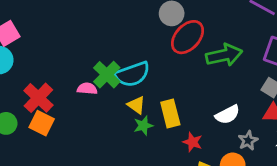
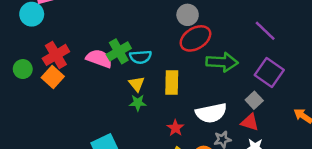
cyan semicircle: (132, 74) -> (140, 57), size x0.7
pink semicircle: (87, 89) -> (99, 59), size x1.5
yellow rectangle: (170, 114) -> (172, 82), moved
white semicircle: (228, 115) -> (211, 113), size x1.4

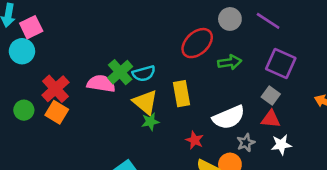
gray circle: (188, 15) -> (230, 19), moved
green arrow: (222, 62) -> (230, 62), size x0.7
yellow triangle: (137, 84) -> (145, 102), size x1.5

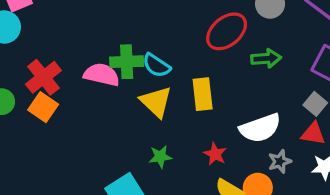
green cross: (120, 72) -> (127, 62), turned 35
cyan semicircle: (144, 73) -> (156, 65), turned 45
green star: (150, 122) -> (160, 157), moved

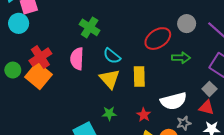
green cross: (127, 62) -> (90, 27), moved, turned 30
pink semicircle: (102, 75) -> (77, 59), turned -105
orange square: (43, 107) -> (38, 76), size x1.4

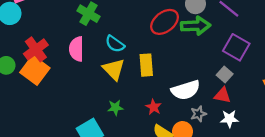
green arrow: (181, 58) -> (196, 26), moved, size x1.4

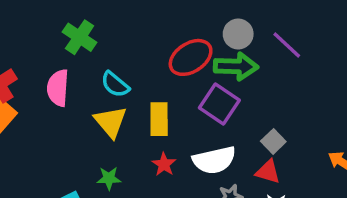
purple square: (236, 47) -> (219, 104), moved
red star: (154, 107) -> (164, 164), moved

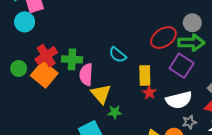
green cross: (80, 37) -> (72, 59), moved, turned -30
pink semicircle: (58, 88) -> (86, 75), moved
yellow triangle: (111, 122) -> (101, 94), moved
red star: (164, 164) -> (149, 93), moved

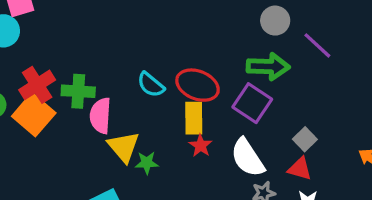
gray circle: (192, 23) -> (275, 21), moved
red ellipse: (163, 38) -> (198, 85), moved, turned 55
white semicircle: (179, 100) -> (248, 158), turned 70
green star: (115, 112) -> (147, 163), moved

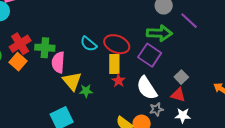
orange square: (34, 115) -> (18, 62), size x0.7

